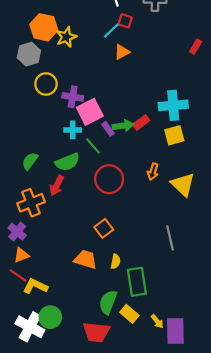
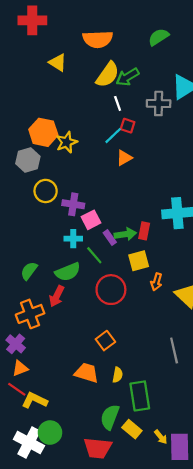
pink square: (90, 112) -> (91, 220), size x0.7
red rectangle: (141, 122) -> (144, 231), turned -42
yellow square: (174, 135) -> (139, 261), moved

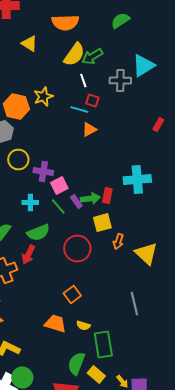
cyan line: (113, 136) -> (79, 110), turned 60
yellow star: (67, 142) -> (43, 96), moved
cyan cross: (73, 239) -> (30, 202), moved
green line: (94, 255) -> (58, 206), moved
yellow semicircle: (118, 375) -> (83, 326), turned 96

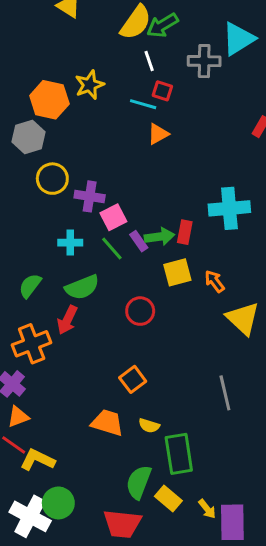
orange arrow: (118, 242) -> (215, 281), moved, turned 126
red circle: (77, 248) -> (140, 311), size x0.7

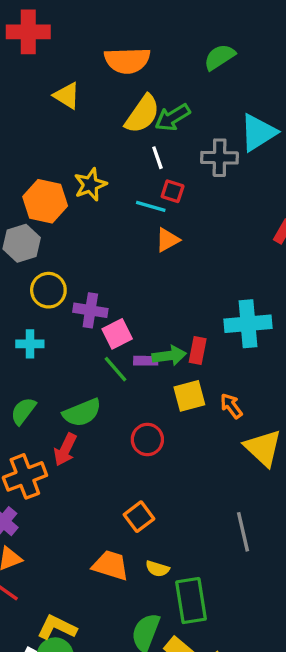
purple rectangle: (139, 241) -> (146, 361), turned -54
cyan cross: (70, 243) -> (30, 344), moved
yellow L-shape: (37, 460) -> (57, 627), moved

